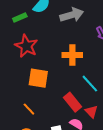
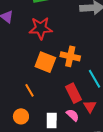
red star: (26, 46) -> (41, 28), turned 30
orange cross: (72, 55) -> (70, 56), moved

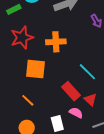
orange cross: (70, 56) -> (56, 42), moved

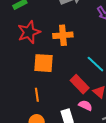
orange line: (28, 100) -> (37, 95), turned 40

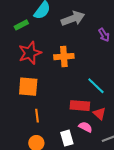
orange square: (43, 63) -> (28, 87), moved
red rectangle: (80, 84) -> (80, 106), turned -42

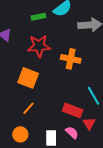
orange line: (37, 116) -> (28, 108), turned 32

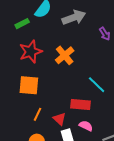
orange cross: (71, 59) -> (65, 55), turned -36
red triangle: (89, 123) -> (59, 119), moved

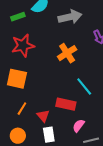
orange cross: (65, 55) -> (67, 53), moved
pink semicircle: (86, 126) -> (79, 126), moved, turned -88

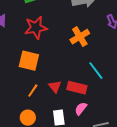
red triangle: (43, 116) -> (55, 87), moved
pink semicircle: (79, 126) -> (81, 109), moved

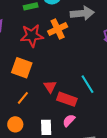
orange cross: (80, 37) -> (58, 29), moved
red triangle: (55, 87) -> (50, 87), moved

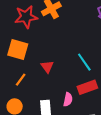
red rectangle: (67, 99) -> (87, 87), moved, turned -36
pink semicircle: (69, 121) -> (68, 99), turned 152

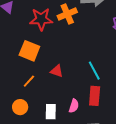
red triangle: (47, 67) -> (57, 71), turned -40
red rectangle: (87, 87) -> (95, 96), turned -72

